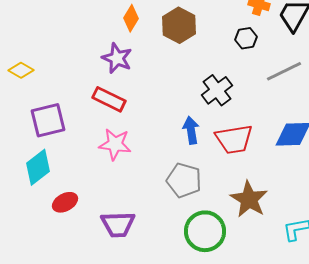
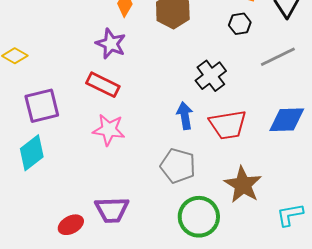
red ellipse: (65, 202) -> (71, 225), moved

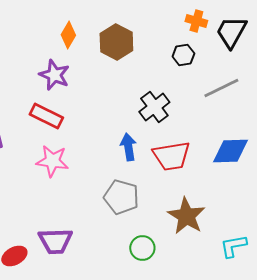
green circle: (199, 217) -> (142, 248), size x0.6

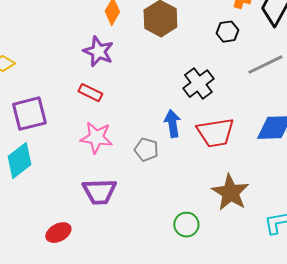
red rectangle: (46, 116) -> (90, 93), size x0.7
gray pentagon: (121, 197) -> (146, 150), moved, size x0.7
purple trapezoid: (55, 241) -> (99, 192), moved

